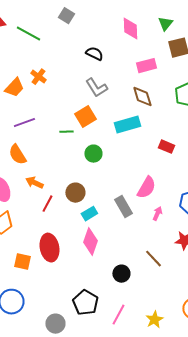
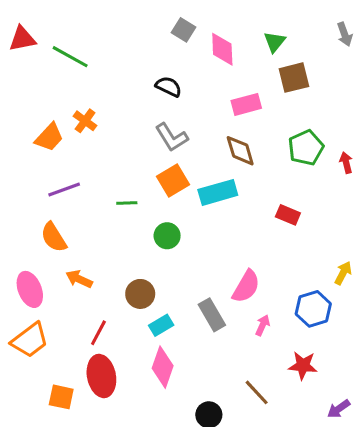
gray square: (66, 16) -> (183, 30), moved
orange square: (85, 117) -> (173, 181), moved
red rectangle: (166, 147) -> (288, 215), moved
red line: (47, 204) -> (98, 333), moved

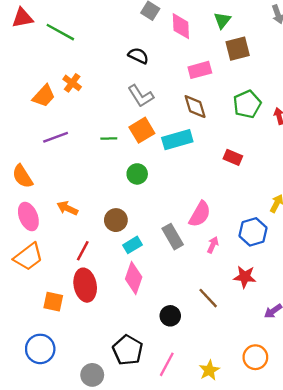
green line: (127, 203) -> (109, 138), moved
orange semicircle: (54, 237) -> (22, 176), moved

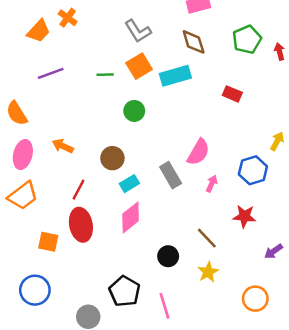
pink ellipse: (28, 217) -> (23, 155), turned 36
pink diamond: (134, 278) -> (131, 217), turned 32
pink line: (167, 364) -> (164, 306), turned -45
yellow star: (209, 370) -> (208, 272), moved

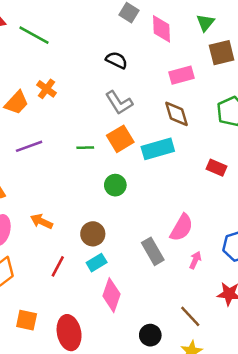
cyan rectangle: (129, 184) -> (97, 263), moved
pink diamond: (131, 217) -> (112, 295), turned -32
red ellipse: (81, 225) -> (69, 333), moved

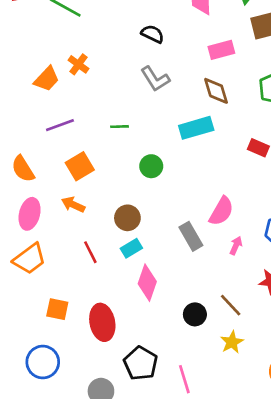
orange square: (120, 139) -> (80, 166), moved
red line: (58, 266) -> (90, 252), turned -55
black circle: (150, 335) -> (195, 314), moved

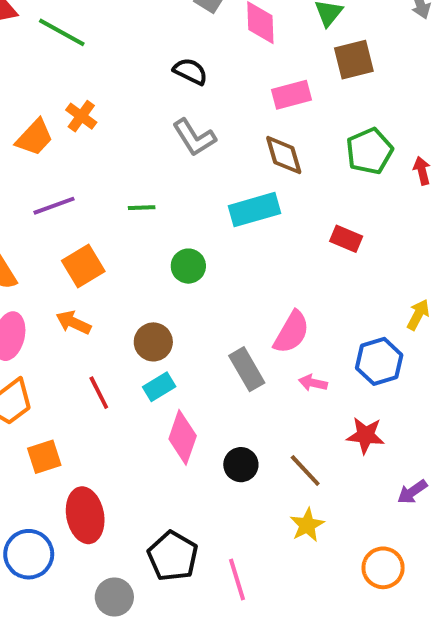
pink arrow: (236, 246) -> (313, 383), turned -102
orange square: (57, 309) -> (44, 457), moved, turned -30
black circle: (195, 314) -> (241, 465), moved
red ellipse: (102, 322) -> (85, 515), moved

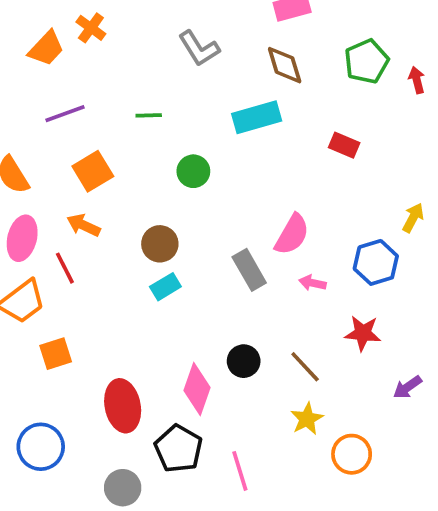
red line: (99, 393) -> (65, 268), moved
pink diamond: (183, 437) -> (197, 389), moved
red ellipse: (85, 515) -> (123, 406), moved
orange circle: (383, 568) -> (352, 454), moved

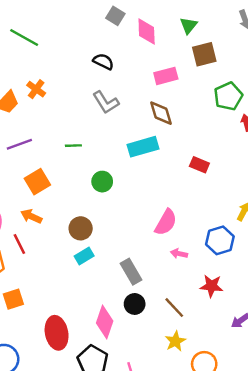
green pentagon: (366, 61) -> (228, 96), moved
gray rectangle: (249, 270) -> (131, 272), moved

